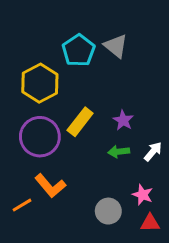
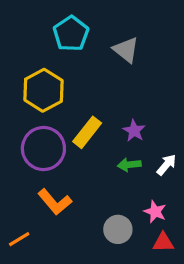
cyan pentagon: (79, 50) -> (71, 34), moved
orange line: (22, 205) -> (19, 239), moved

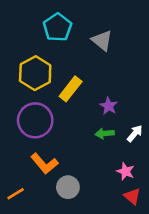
yellow rectangle: (87, 132) -> (71, 89), moved
gray circle: (118, 229) -> (68, 187), moved
red triangle: (163, 242) -> (132, 196), turned 42

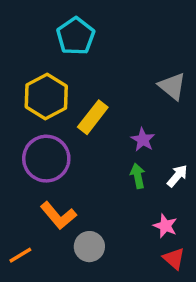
gray triangle: (102, 40) -> (172, 86), moved
green arrow: (105, 133) -> (138, 176), turned 84

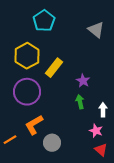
gray triangle: (172, 86) -> (96, 30), moved
white arrow: (177, 176) -> (103, 110), moved, turned -40
orange L-shape: (58, 216) -> (34, 125), turned 100
orange line: (20, 255) -> (10, 140), moved

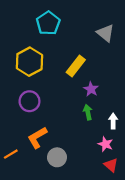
yellow rectangle: (54, 68) -> (76, 66), moved
purple circle: (27, 92) -> (29, 101), size x0.7

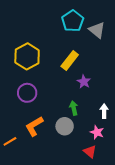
cyan pentagon: (48, 23) -> (73, 21), moved
green arrow: (88, 112) -> (74, 108), moved
gray circle: (57, 157) -> (65, 126), moved
red triangle: (111, 165) -> (90, 152), moved

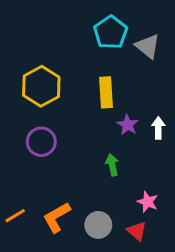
yellow rectangle: (70, 60) -> (106, 92), turned -42
white arrow: (104, 111) -> (158, 128), moved
orange L-shape: (34, 126) -> (57, 217), moved
gray circle: (65, 126) -> (98, 225), moved

